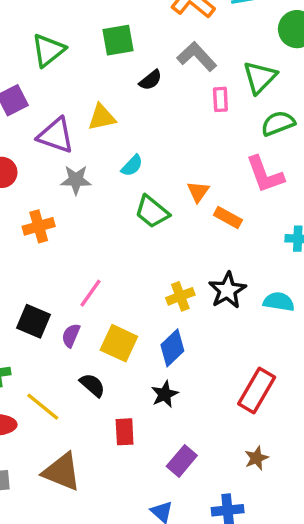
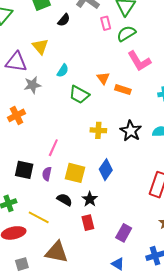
yellow triangle: (102, 117) -> (40, 47), turned -48
green semicircle: (278, 123) -> (126, 34), moved
yellow cross: (180, 296) -> (98, 130), moved, turned 35
black star: (165, 394) -> (90, 199), moved

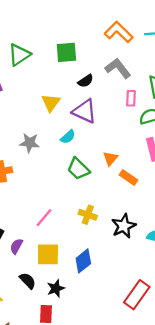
purple triangle: (16, 62) -> (85, 111), moved
pink line: (53, 148) -> (44, 218), moved
yellow square: (75, 173) -> (48, 254), turned -30

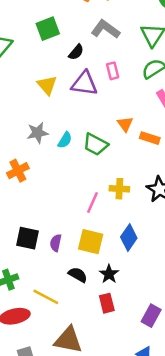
pink rectangle: (131, 98) -> (113, 71), moved
cyan semicircle: (68, 137) -> (65, 140), moved
pink line: (44, 218) -> (93, 203), moved
yellow square: (48, 254) -> (91, 242), turned 30

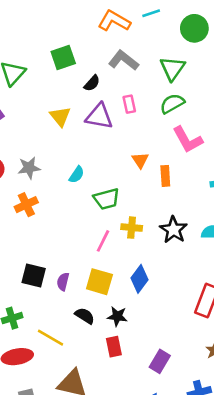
gray star: (38, 133) -> (29, 168), moved
orange rectangle: (150, 138) -> (165, 176), turned 66
green trapezoid: (96, 145) -> (106, 199), moved, turned -45
black star: (109, 274) -> (117, 316), turned -30

